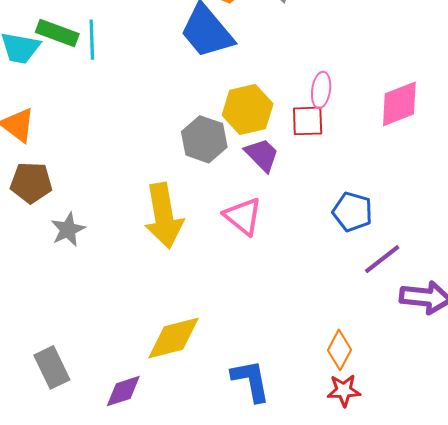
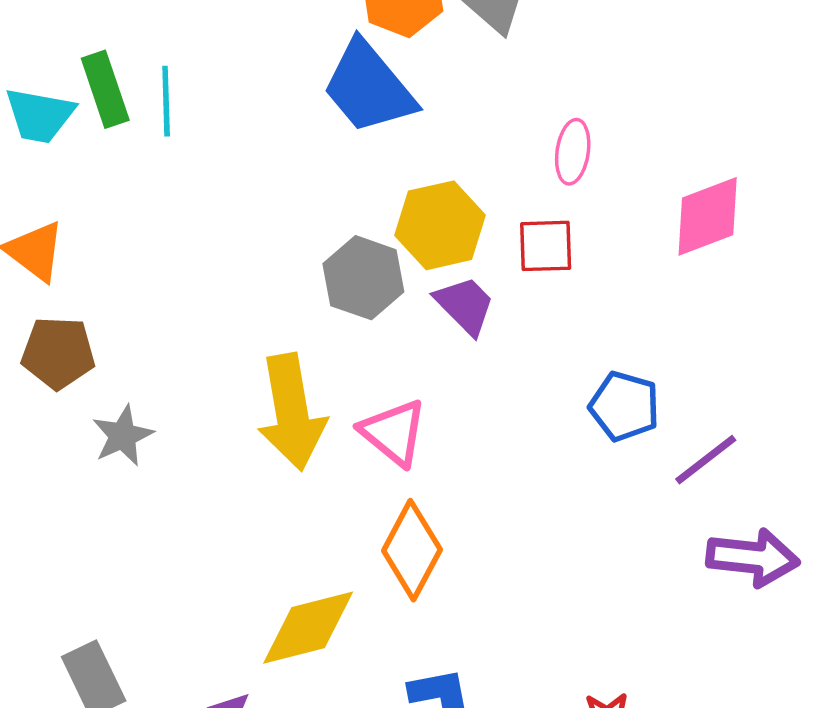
green rectangle: (57, 33) -> (105, 89), turned 51
pink ellipse: (321, 90) -> (573, 152), moved
pink triangle: (243, 216) -> (394, 432), moved
purple line: (382, 259) -> (706, 460), moved
orange diamond: (340, 350) -> (412, 550), moved, size x1.4

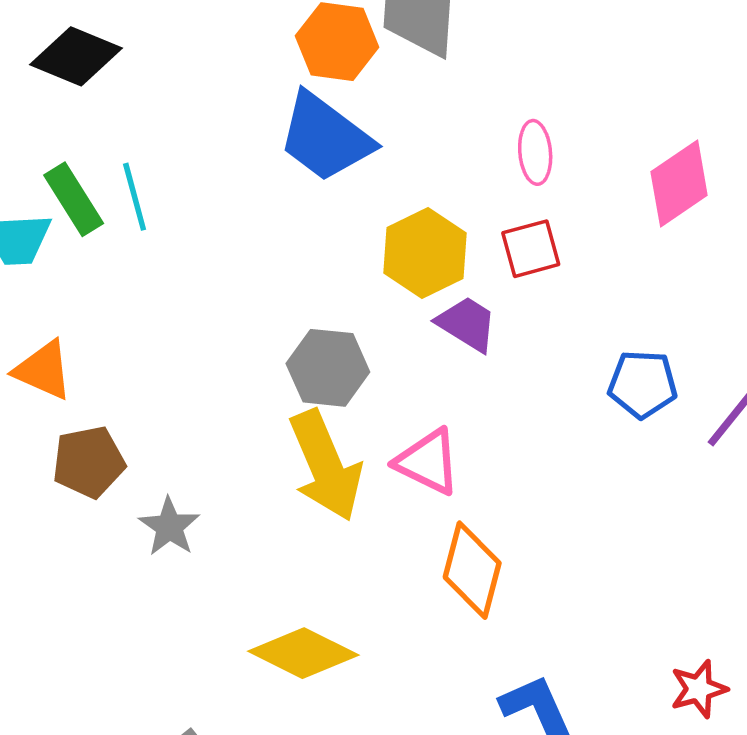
gray hexagon: (363, 278) -> (328, 368), moved
yellow diamond: (308, 628) -> (303, 653), moved, turned 54

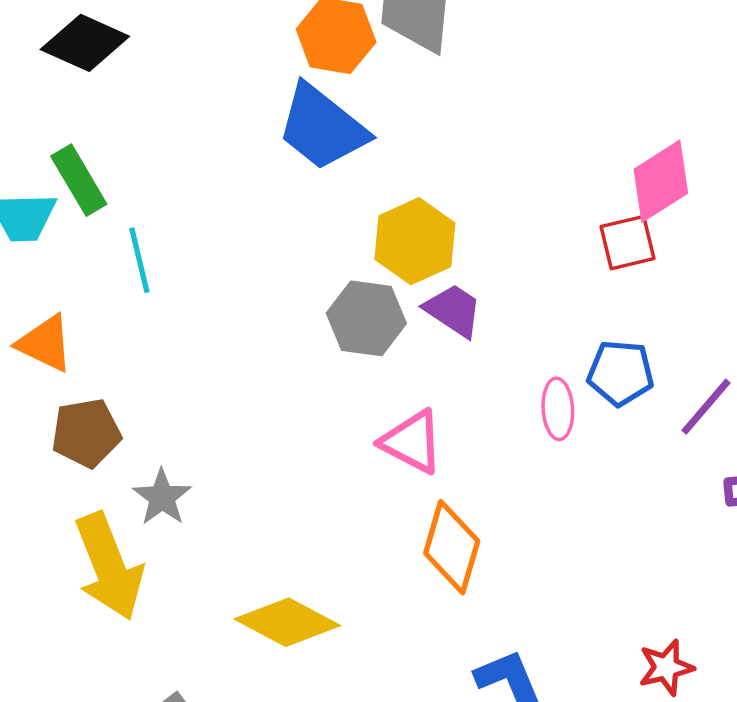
pink ellipse: (535, 152) -> (558, 409), moved
cyan line: (135, 197) -> (139, 260), moved
red square: (531, 249) -> (627, 243), moved
gray hexagon: (328, 368) -> (366, 318), moved
yellow arrow: (326, 466) -> (109, 566), moved

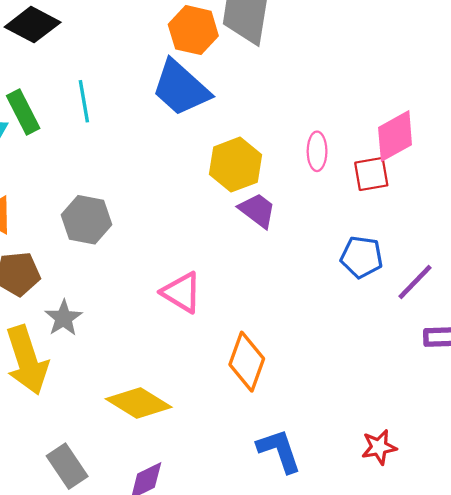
cyan line: (139, 260) -> (84, 101), moved
gray hexagon: (366, 318) -> (87, 220), moved
pink ellipse: (558, 409) -> (317, 151), moved
pink triangle: (412, 442) -> (182, 292), moved

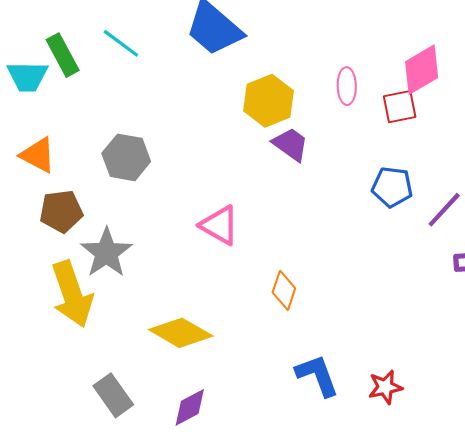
cyan line: (84, 101) -> (121, 43), turned -42
gray star: (64, 318) -> (106, 253), size x1.4
orange diamond: (247, 362) -> (284, 290), size x0.7
red star: (379, 447) -> (385, 387), moved

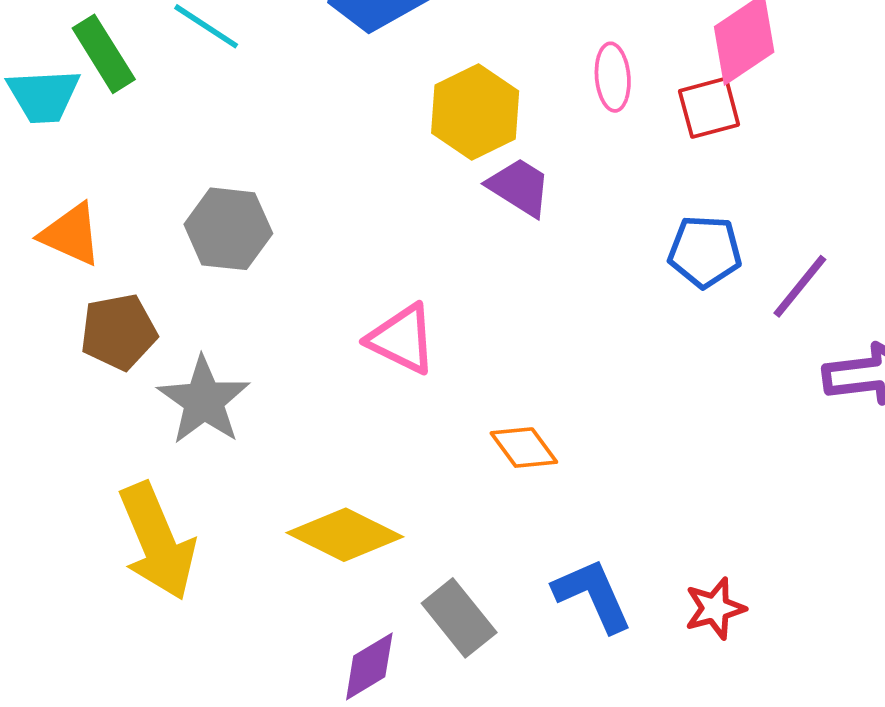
orange diamond: (284, 290) -> (524, 448), turned -51
yellow arrow: (72, 294) -> (157, 541), moved
gray rectangle: (113, 395) -> (459, 618), moved

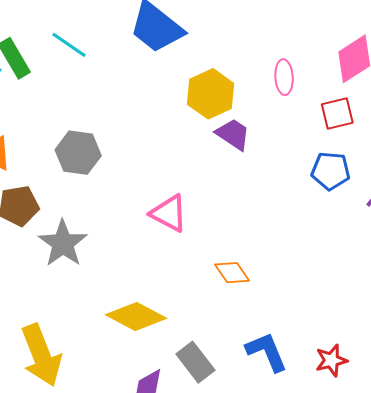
red square: (709, 108) -> (337, 113), moved
yellow arrow: (157, 541) -> (41, 355), moved

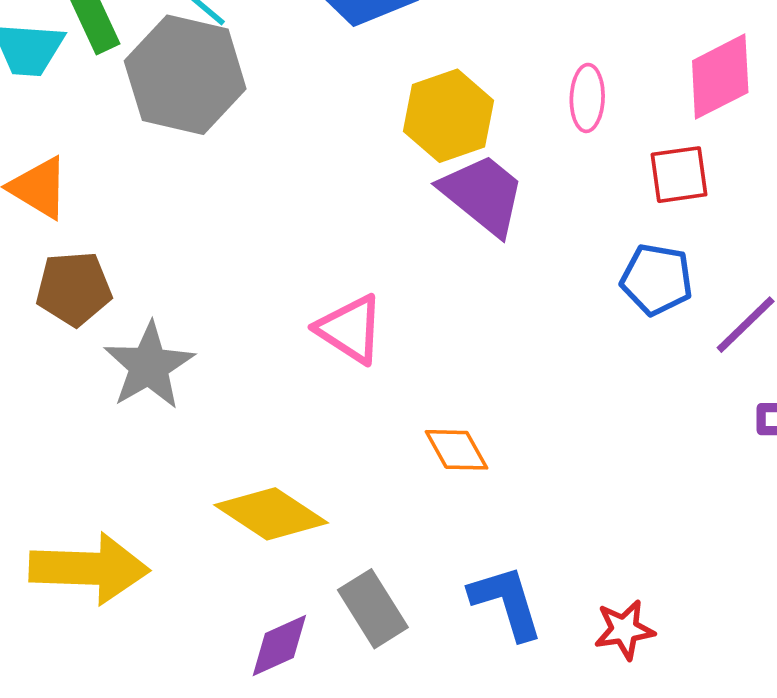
purple trapezoid: (233, 134) -> (483, 194), size x1.4
gray hexagon: (78, 153) -> (185, 75), moved, size x1.4
yellow arrow: (41, 355) -> (89, 569), turned -72

